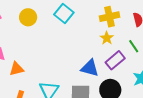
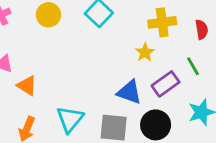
yellow star: (107, 38) -> (145, 52), moved
orange triangle: (16, 69) -> (27, 86), turned 42

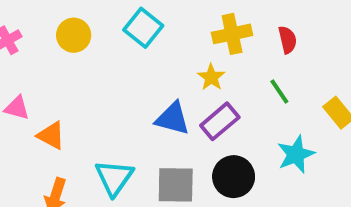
purple rectangle: (166, 84) -> (220, 121), moved
blue triangle: (129, 92) -> (173, 119), moved

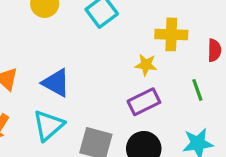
yellow star: (211, 77) -> (146, 65), turned 30
blue triangle: (173, 119) -> (56, 83), moved

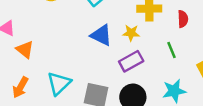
blue triangle: (56, 83) -> (101, 35), moved

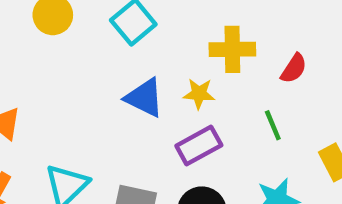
red semicircle: (183, 19) -> (294, 68), turned 35

